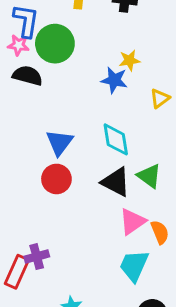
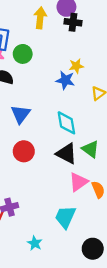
green circle: (55, 44) -> (23, 54), size x0.7
blue triangle: (59, 142) -> (20, 114), moved
cyan trapezoid: (134, 266) -> (65, 217), moved

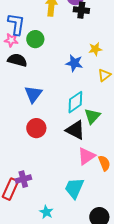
yellow star: (76, 66) -> (95, 49), moved
cyan diamond: (66, 123) -> (75, 102), turned 65
green triangle: (91, 149) -> (92, 116), moved, turned 36

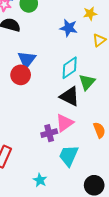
red circle: (36, 128) -> (21, 75), moved
pink triangle: (86, 156) -> (65, 123), moved
purple cross: (23, 179) -> (49, 133), moved

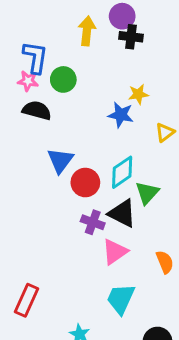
yellow star: (90, 14) -> (138, 94), moved
red circle: (21, 75) -> (85, 183), moved
purple cross: (49, 133) -> (93, 222), moved, turned 35

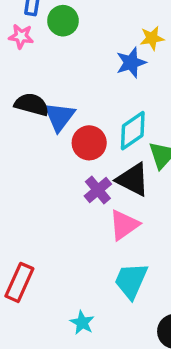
pink star: (28, 81) -> (21, 36), moved
black semicircle: (37, 110) -> (32, 104), moved
blue star: (121, 115) -> (131, 63), turned -30
purple cross: (93, 222) -> (98, 190), turned 30

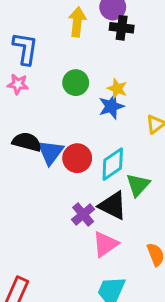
green circle: (63, 21) -> (76, 83), moved
yellow star: (152, 38) -> (117, 89), moved, turned 30
red circle: (89, 143) -> (77, 158), moved

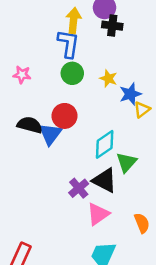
blue L-shape: (25, 49) -> (68, 44), moved
blue star: (111, 106) -> (130, 94), moved
red circle: (77, 158) -> (65, 116), moved

